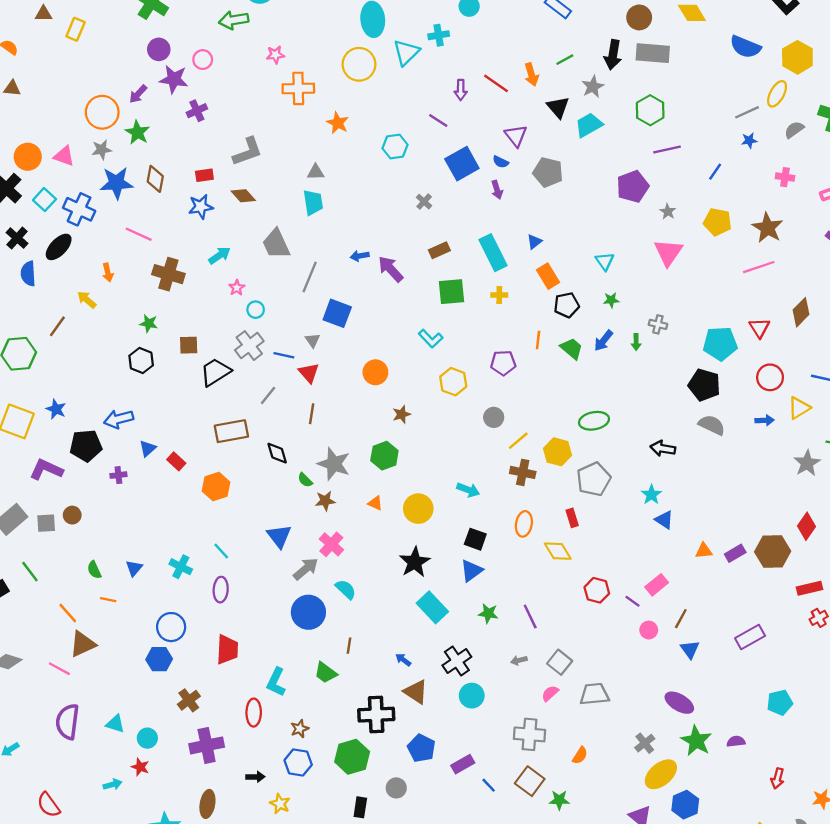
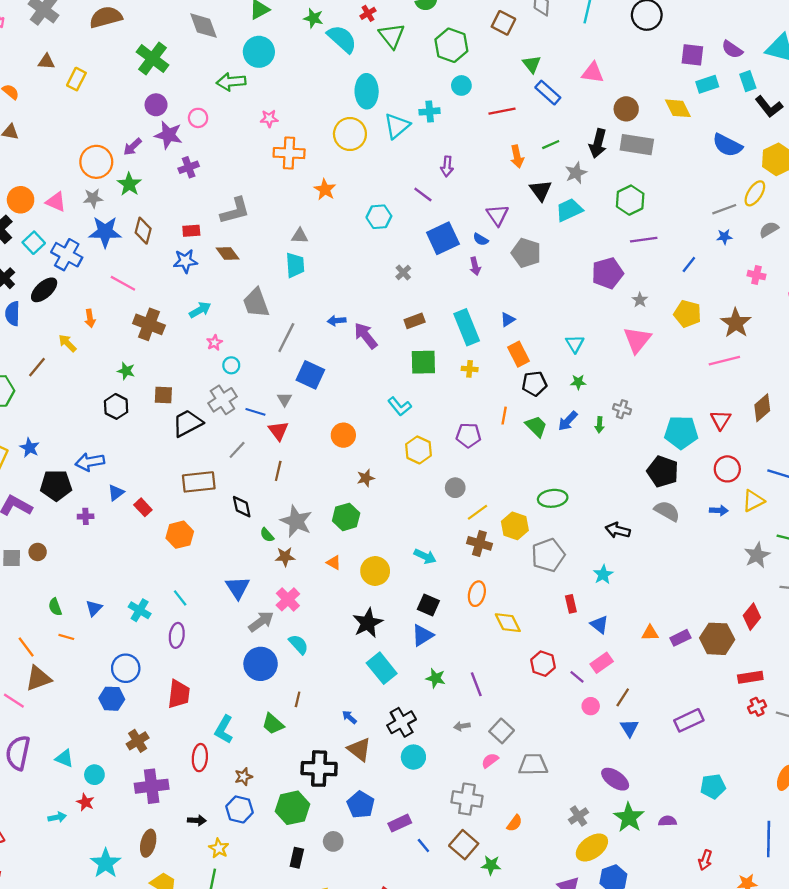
red line: (496, 83) -> (502, 111), moved, turned -50
red rectangle: (572, 518) -> (571, 604), moved
blue triangle: (664, 520) -> (599, 625), moved

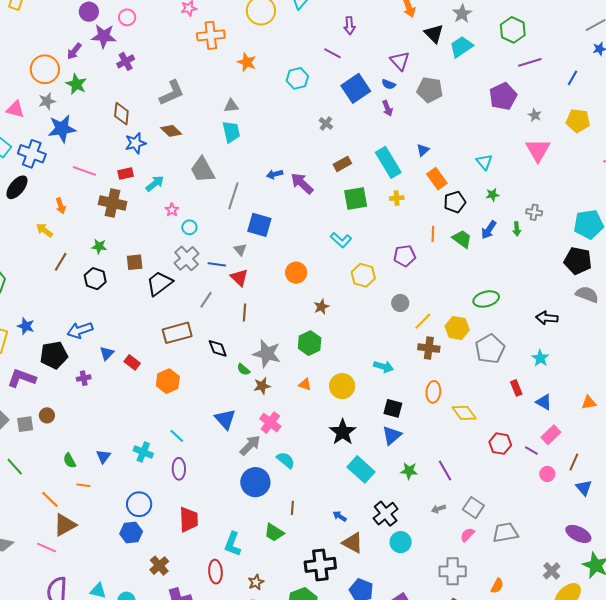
brown diamond: (143, 231) -> (121, 114), moved
red rectangle: (191, 231) -> (126, 173), moved
brown line: (37, 367) -> (61, 262), moved

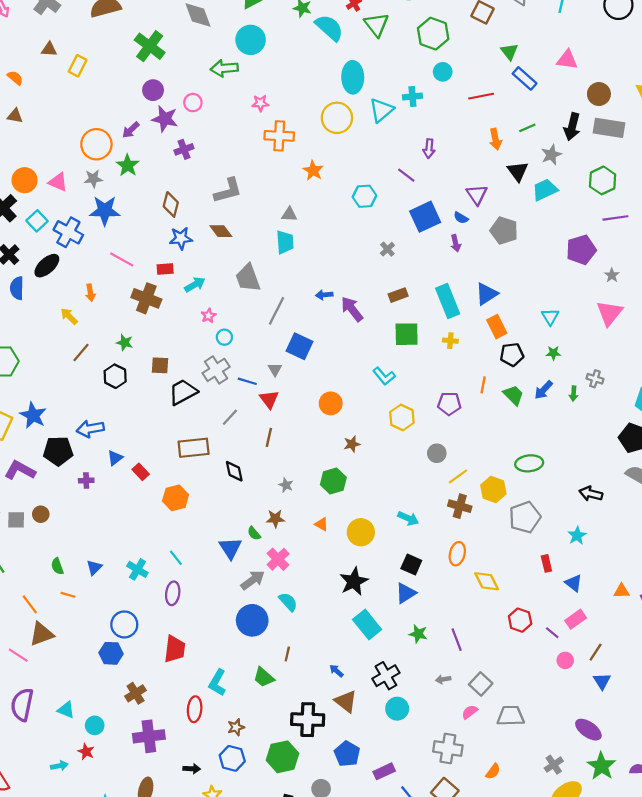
blue triangle: (423, 150) -> (487, 294), size x1.6
blue star: (26, 326) -> (33, 415), size x1.4
gray star: (267, 354) -> (286, 485), size x0.5
green semicircle: (243, 370) -> (254, 533), moved

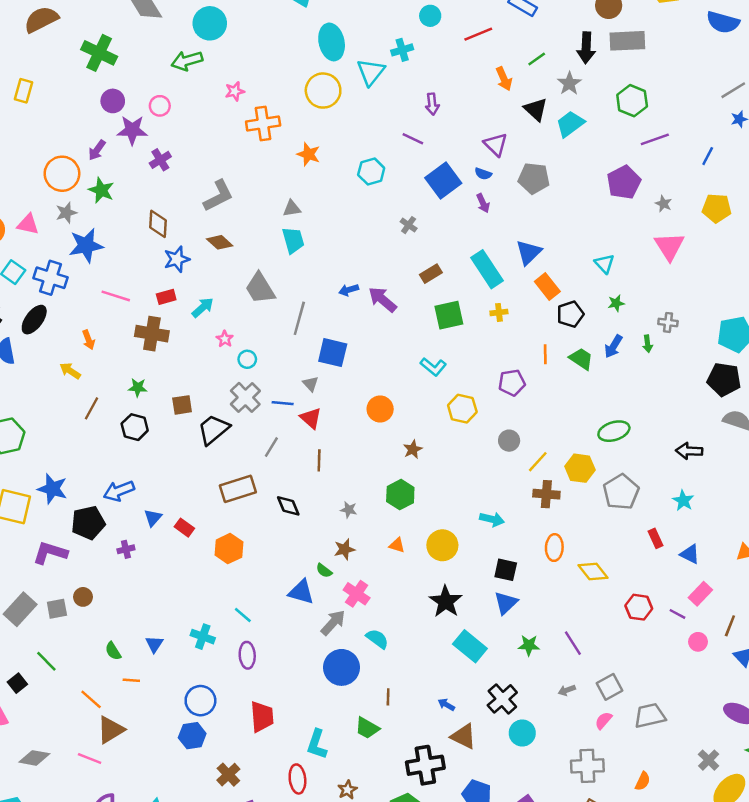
blue triangle: (230, 548) -> (301, 592), turned -30
gray square: (481, 684) -> (609, 687), turned 30

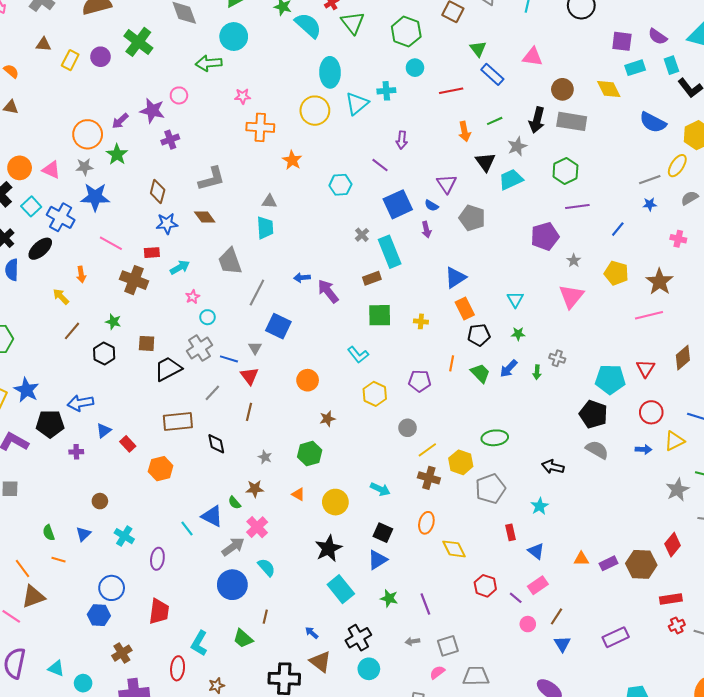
purple circle: (113, 101) -> (100, 57), moved
cyan rectangle: (487, 269) -> (390, 252), moved
brown circle: (83, 597) -> (100, 501), moved
cyan line: (243, 615) -> (187, 529), moved

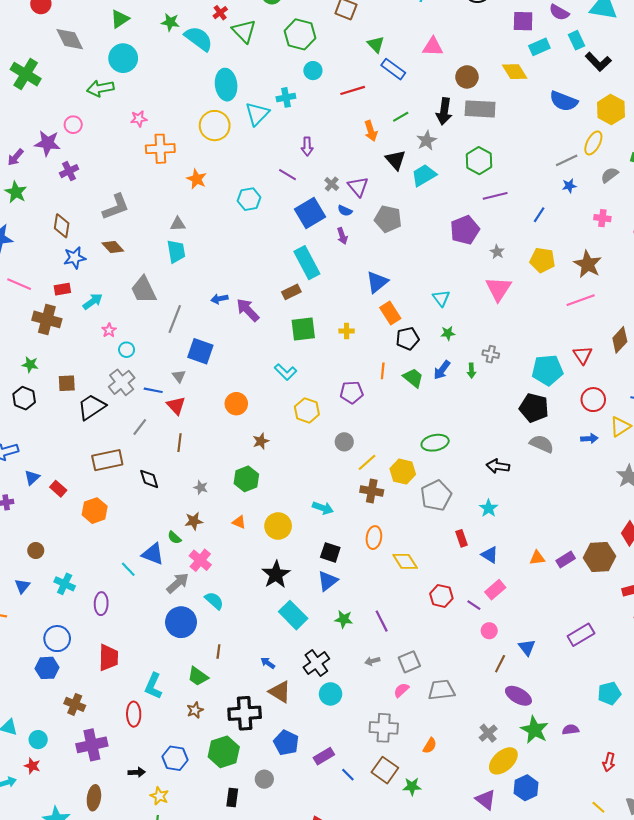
gray cross: (362, 235) -> (332, 184), moved
brown line: (557, 616) -> (500, 664), moved
brown cross: (122, 653) -> (75, 704), turned -30
brown star: (217, 686) -> (195, 710), moved

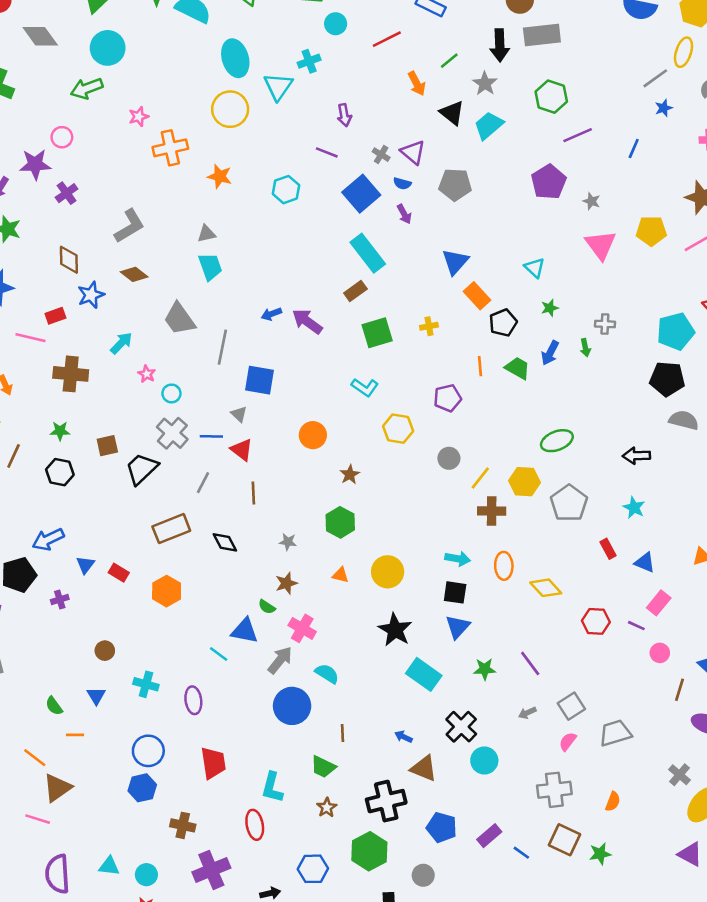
yellow pentagon: (542, 260) -> (651, 231), moved
red rectangle: (62, 289) -> (55, 316), moved
cyan arrow: (323, 508) -> (458, 559), moved

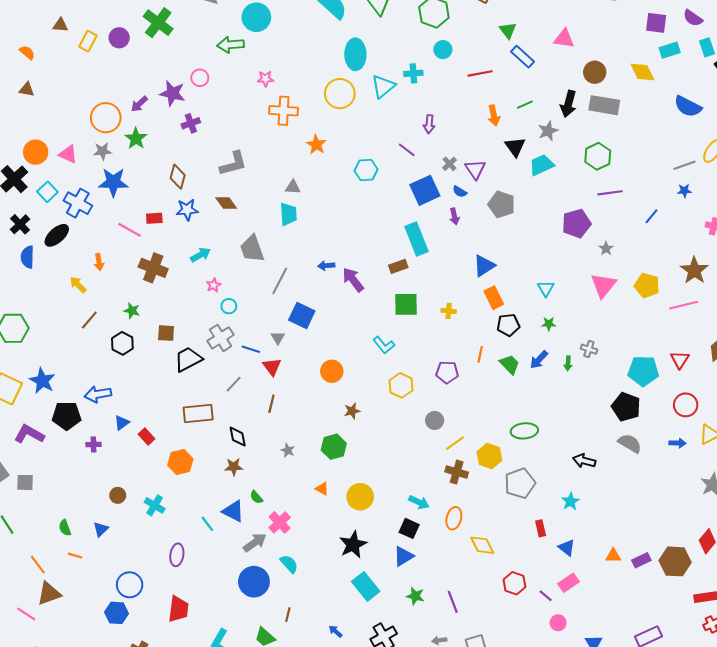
brown star: (286, 583) -> (234, 467), moved
cyan cross: (146, 684) -> (155, 505), moved

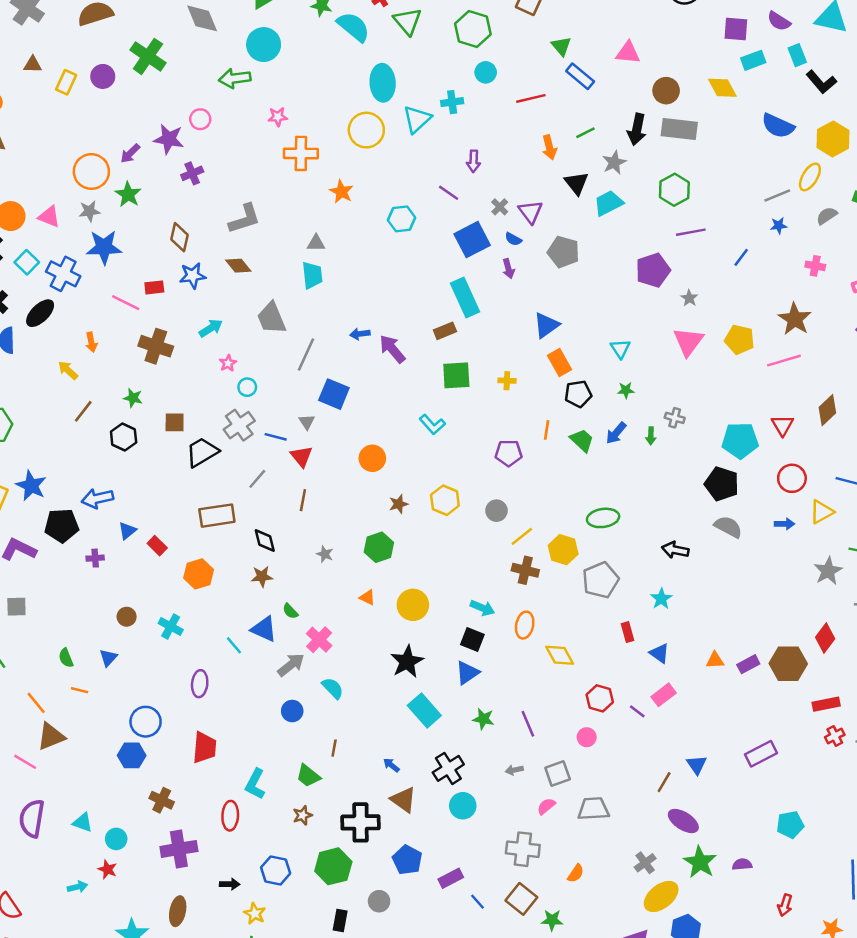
yellow hexagon: (401, 385) -> (445, 500), moved
blue circle: (254, 582) -> (292, 711), size x0.6
pink circle: (558, 623) -> (587, 737), moved

